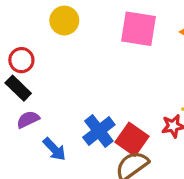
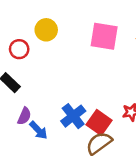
red circle: (21, 60) -> (19, 49), moved
purple semicircle: (28, 119) -> (24, 116), moved, turned 138

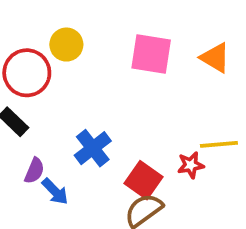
red circle: (19, 49) -> (27, 73), size x1.6
blue cross: (73, 116) -> (93, 148), moved

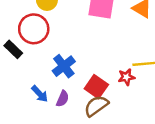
red circle: (27, 73) -> (34, 29), moved
purple semicircle: (34, 171) -> (63, 99), moved

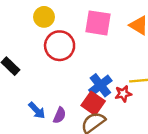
red circle: (34, 29) -> (60, 46), moved
blue cross: (64, 66) -> (100, 85), moved

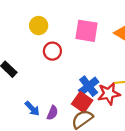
red circle: (60, 46) -> (52, 51), size x0.7
red star: (123, 94) -> (109, 94), size x1.5

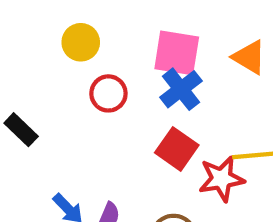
blue cross: (89, 86) -> (181, 89), moved
red square: (82, 102) -> (177, 149), moved

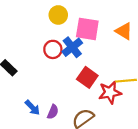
yellow circle: (81, 42) -> (58, 15), moved
blue cross: (181, 89) -> (72, 47), moved

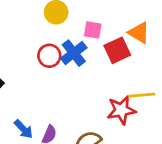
pink square: (87, 29) -> (93, 30), size x0.6
red square: (87, 77) -> (117, 50), moved, turned 30

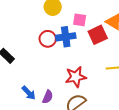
blue cross: (74, 53) -> (66, 37), turned 30
red star: (121, 110) -> (76, 77), moved

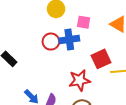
red square: (98, 35) -> (101, 59), moved

